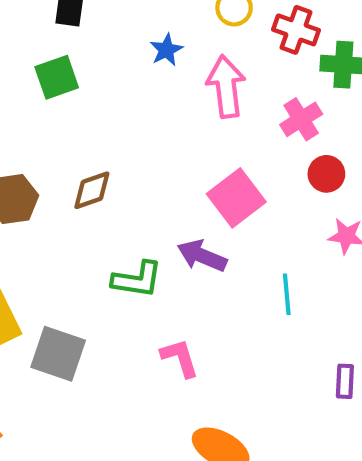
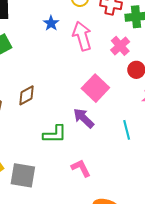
purple arrow: (202, 256) -> (84, 118), turned 30

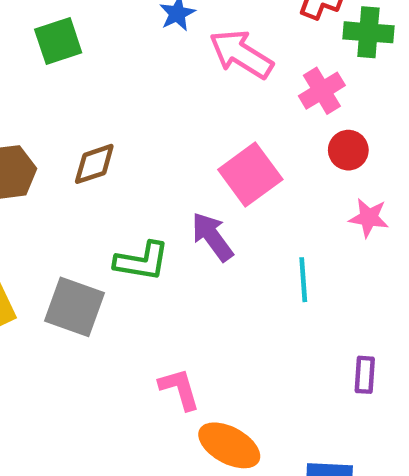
pink arrow: (82, 36) -> (241, 54), turned -52
pink L-shape: (81, 168) -> (179, 389), moved
gray square: (23, 175) -> (74, 307), moved

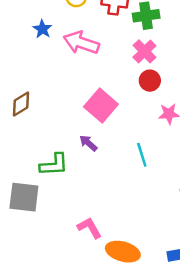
pink cross: (322, 91) -> (144, 51), moved
brown diamond: (94, 164) -> (21, 104), moved
purple arrow: (212, 237) -> (88, 143), size x0.7

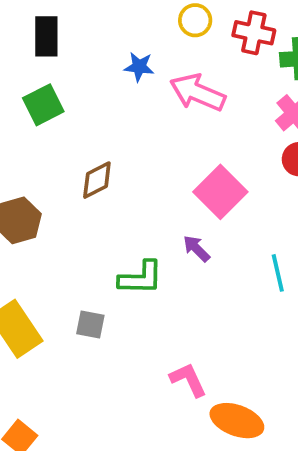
blue star: (42, 29) -> (139, 67), turned -30
gray square: (24, 197) -> (90, 325), size x0.6

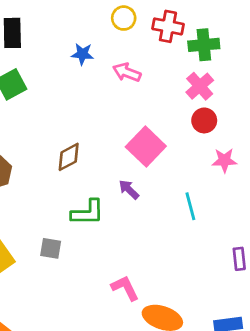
pink arrow: (198, 93) -> (127, 72), size x0.7
brown diamond: (97, 180) -> (69, 157), moved

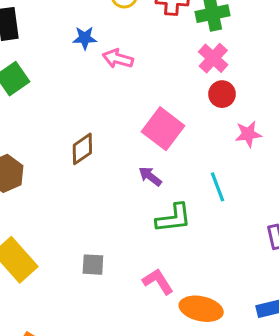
pink arrow: (127, 72) -> (118, 59), moved
green L-shape: (88, 213) -> (174, 218), moved
gray square: (51, 248) -> (93, 265), moved

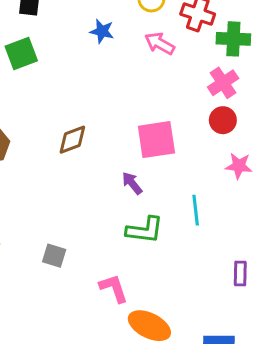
pink arrow: (118, 59) -> (160, 43), moved
pink square: (163, 129) -> (156, 140), turned 30

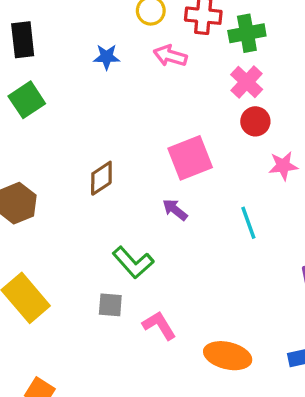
green L-shape: (145, 230) -> (133, 262), moved, turned 54
pink L-shape: (114, 288) -> (159, 325), moved

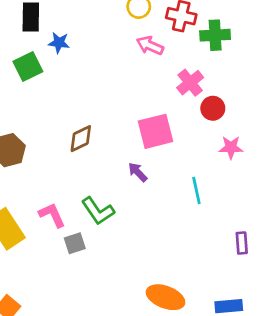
blue star: (107, 57) -> (59, 43), moved
pink cross: (247, 82) -> (190, 83), moved
gray square: (110, 305) -> (75, 243), turned -30
pink L-shape: (159, 325) -> (52, 215), moved

